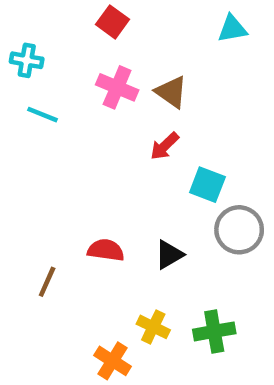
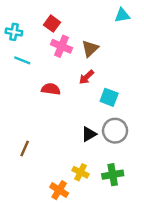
red square: (113, 22) -> (52, 24), moved
brown triangle: (171, 92) -> (90, 49), turned 42
gray circle: (239, 230) -> (115, 131), moved
red semicircle: (106, 250) -> (51, 89), moved

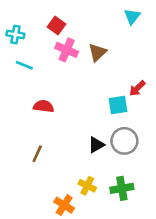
cyan triangle: (122, 15) -> (132, 17), turned -42
red arrow: (86, 77) -> (137, 88), moved
red semicircle: (51, 89) -> (44, 106), moved
cyan square: (109, 97) -> (118, 105), turned -30
brown line: (25, 148) -> (37, 154), moved

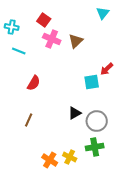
red semicircle: (44, 106) -> (34, 83), turned 112
gray circle: (124, 141) -> (97, 121), moved
yellow cross: (87, 186) -> (70, 157), moved

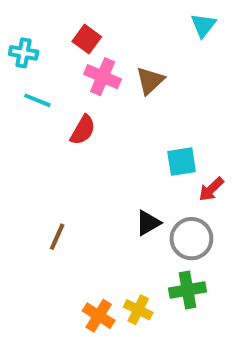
red arrow: (107, 69) -> (211, 189), moved
red semicircle: (34, 83) -> (83, 130), moved

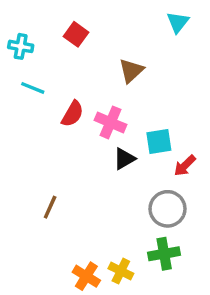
pink cross: (103, 77) -> (110, 122), moved
black triangle: (148, 223) -> (124, 159), moved

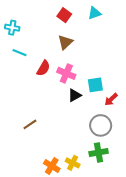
cyan triangle: (178, 22) -> (94, 13), moved, turned 32
red square: (76, 34) -> (64, 15), moved
brown triangle: (131, 71) -> (65, 42), moved
brown line: (50, 207) -> (30, 124), turned 32

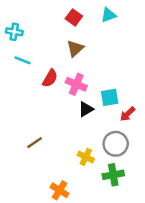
yellow cross: (73, 163) -> (86, 157), moved

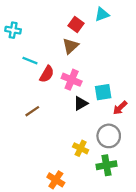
red square: (74, 17) -> (76, 25), moved
cyan line: (23, 60) -> (30, 61), moved
brown line: (35, 143) -> (32, 111), moved

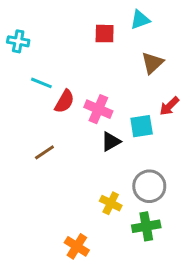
red square: (76, 25) -> (105, 34), turned -35
brown triangle: (70, 46) -> (152, 63), moved
red arrow: (120, 108) -> (169, 106), moved

